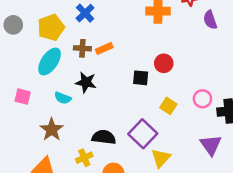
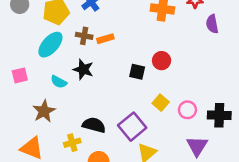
pink square: (23, 97) -> (20, 75), turned -35
pink circle: (202, 99) -> (187, 110), moved

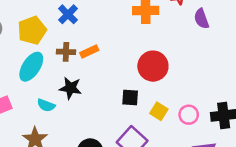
red circle: (162, 61) -> (153, 66), size x1.5
black square: (137, 72) -> (130, 97), moved

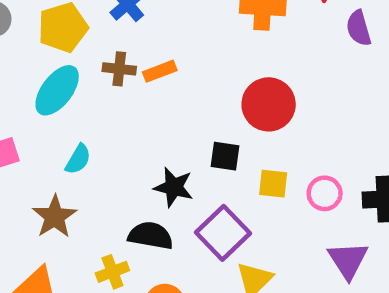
black star: (70, 88) -> (174, 187), moved
cyan semicircle: (46, 105) -> (78, 159), turned -84
yellow square: (159, 111) -> (273, 184), turned -30

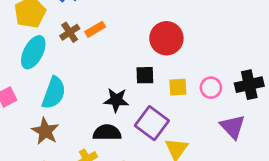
brown cross: (119, 69) -> (70, 32), turned -30
cyan semicircle: (78, 159) -> (54, 93), size x1.6

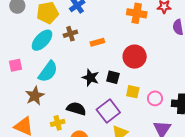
orange rectangle: (95, 29) -> (97, 42), moved
black star: (116, 100) -> (91, 78), moved

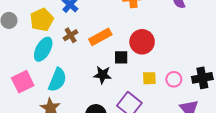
orange rectangle: (97, 42) -> (100, 37), size x1.5
pink square: (16, 65) -> (23, 82), size x1.5
black square: (113, 77) -> (121, 57), moved

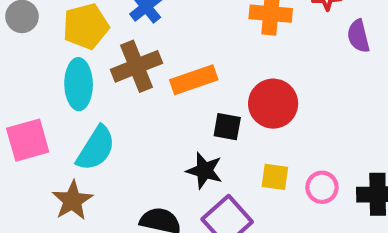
brown cross: (71, 35) -> (137, 66), size x1.6
cyan ellipse: (43, 49) -> (79, 84), turned -40
black star: (103, 75) -> (204, 171), moved

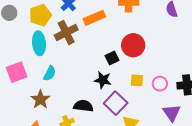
orange rectangle: (194, 80) -> (94, 18), moved
black square: (227, 127) -> (112, 58), turned -32
cyan semicircle: (96, 148) -> (50, 73), size x0.7

